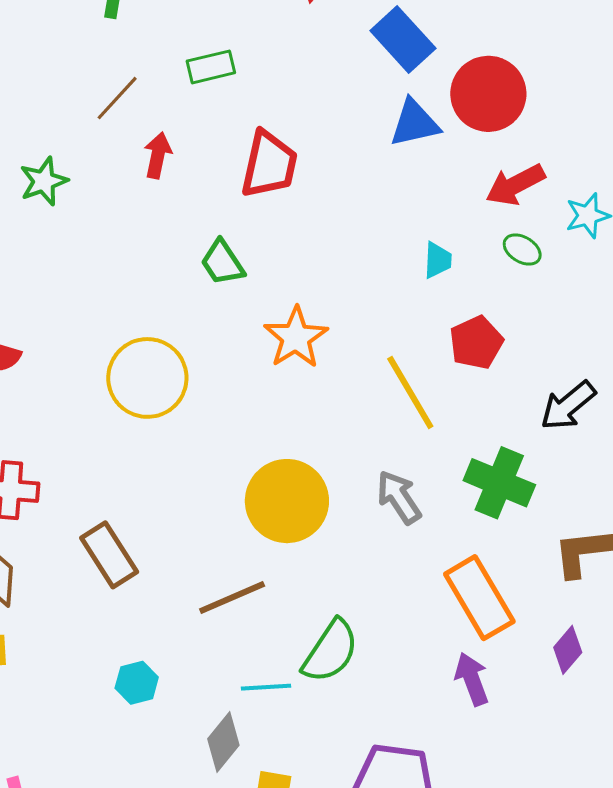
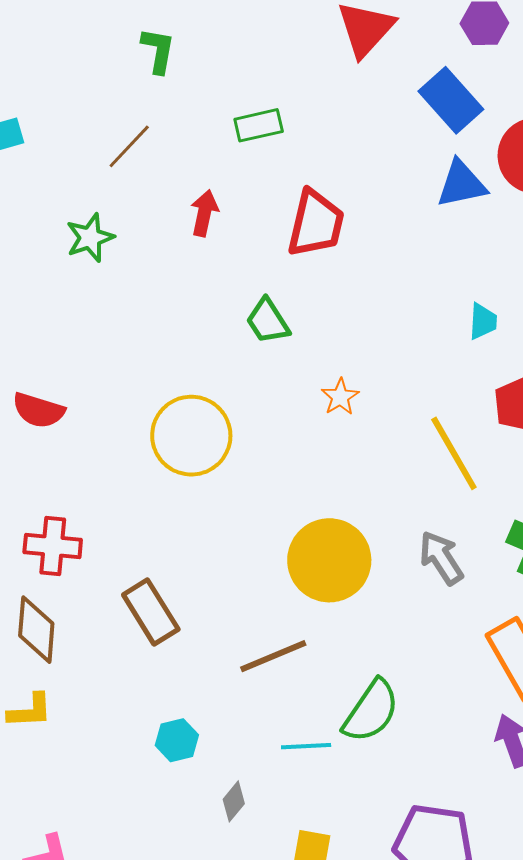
brown line: (117, 98) -> (129, 146), moved
orange star: (296, 337) -> (340, 397), size x0.6
gray diamond: (223, 742) -> (234, 801), moved, size x0.7

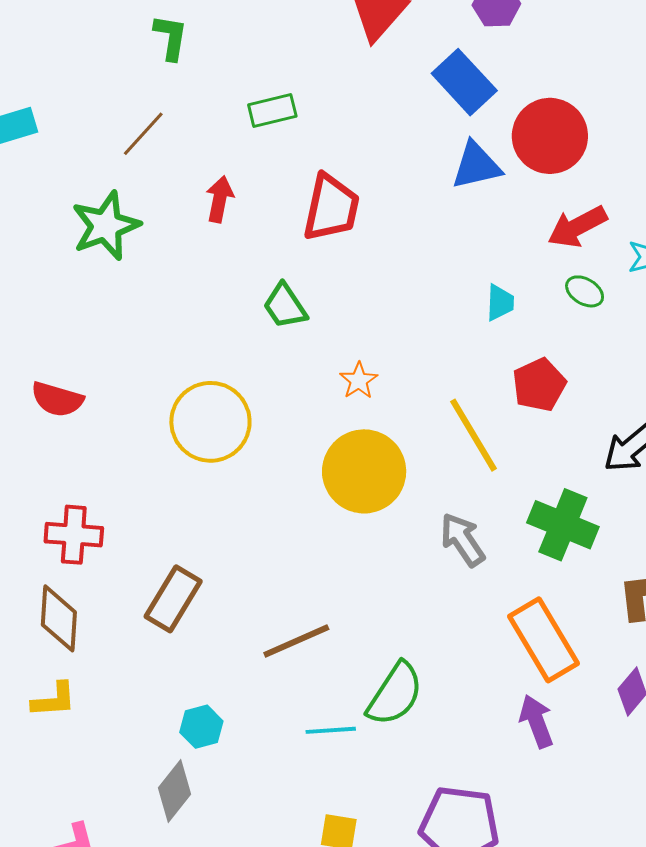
green star: (90, 238) -> (106, 226), size x1.4
yellow circle: (329, 560) -> (364, 471), moved
brown rectangle: (151, 612) -> (173, 599), turned 64
gray diamond: (234, 801) -> (174, 791), moved, size x1.5

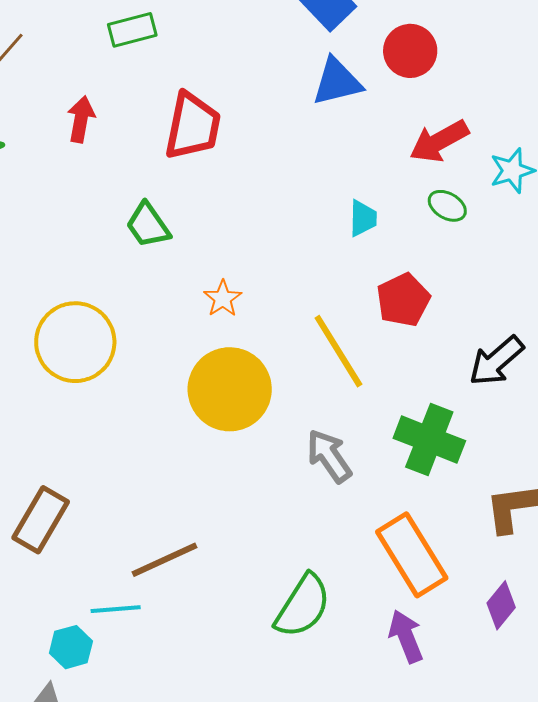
red circle: (550, 136) -> (410, 51), size x0.7
green semicircle: (395, 694) -> (303, 606), moved
cyan line: (331, 730) -> (116, 609), moved

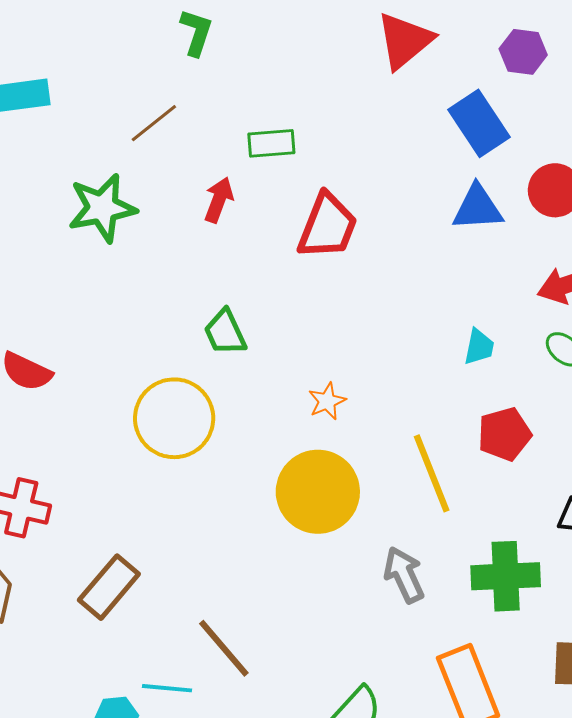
green rectangle: (132, 30) -> (271, 143), moved
green trapezoid: (148, 225) -> (225, 332), moved
green cross: (429, 439) -> (506, 576), turned -34
brown line: (165, 560) -> (224, 648), turned 64

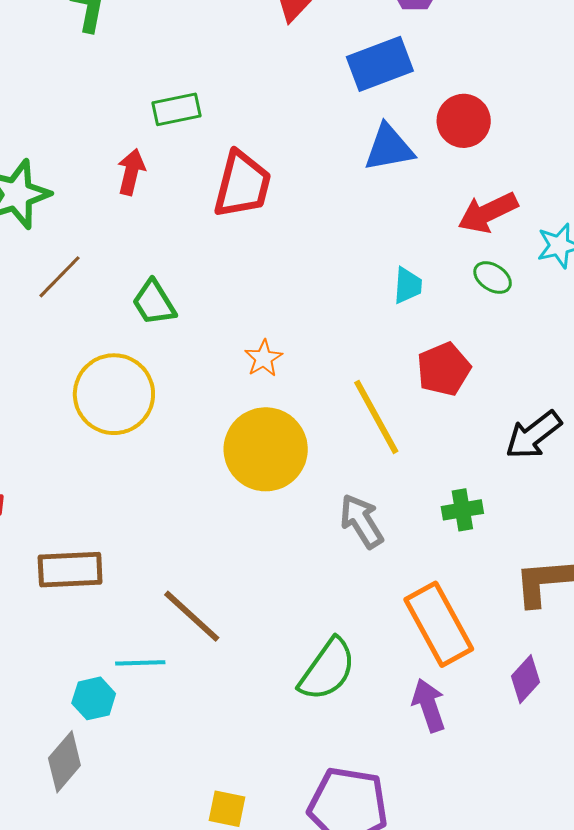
brown line: (154, 123) -> (60, 277), moved
blue rectangle: (479, 123) -> (380, 64), turned -70
green cross: (506, 576) -> (462, 510), size x0.6
brown rectangle: (109, 587) -> (70, 570), turned 54

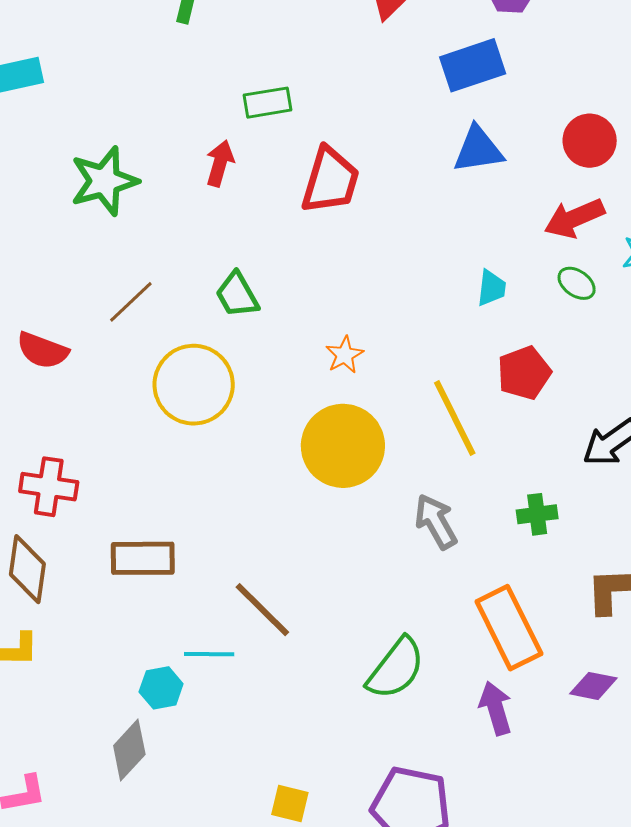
red circle: (464, 121) -> (590, 141), moved
brown line: (60, 277) -> (131, 302), moved
purple diamond: (525, 679) -> (593, 686), turned 57

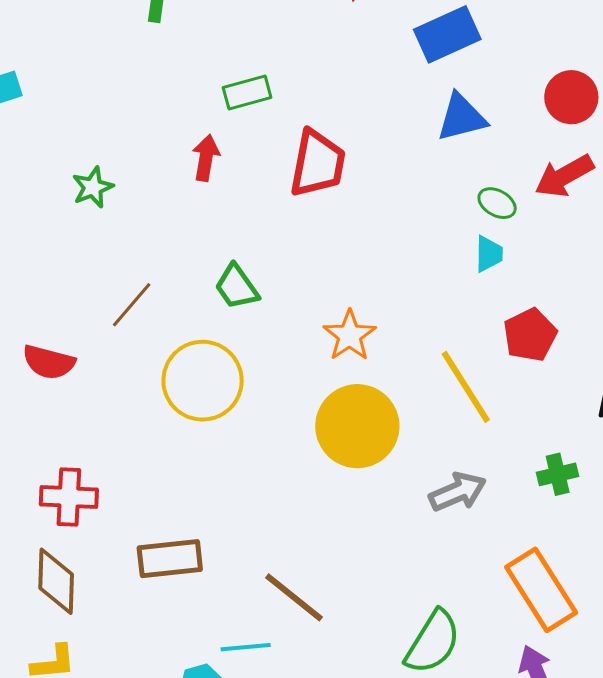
green star: (104, 181) -> (93, 187), size x0.6
green ellipse: (577, 283) -> (497, 203), moved
orange star: (344, 355) -> (350, 336), size x1.4
gray arrow: (436, 521) -> (458, 492), turned 102

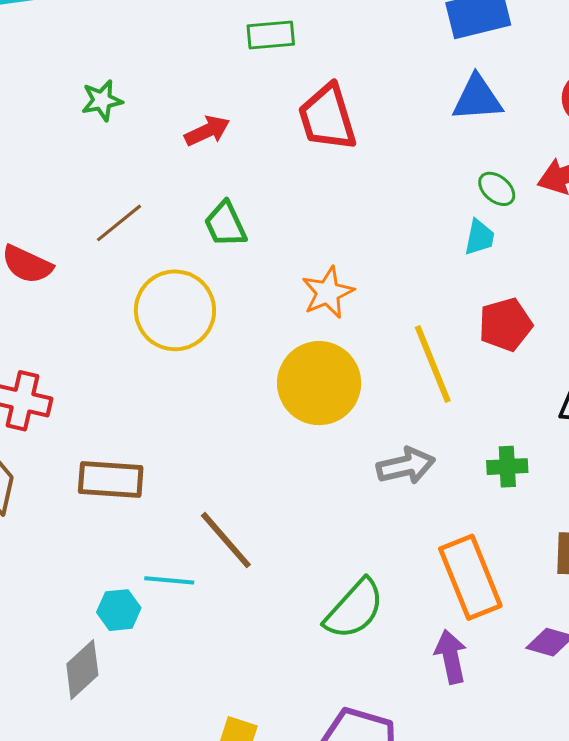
red arrow: (206, 158) -> (207, 131), moved, turned 45
red trapezoid: (318, 163) -> (327, 117), turned 142

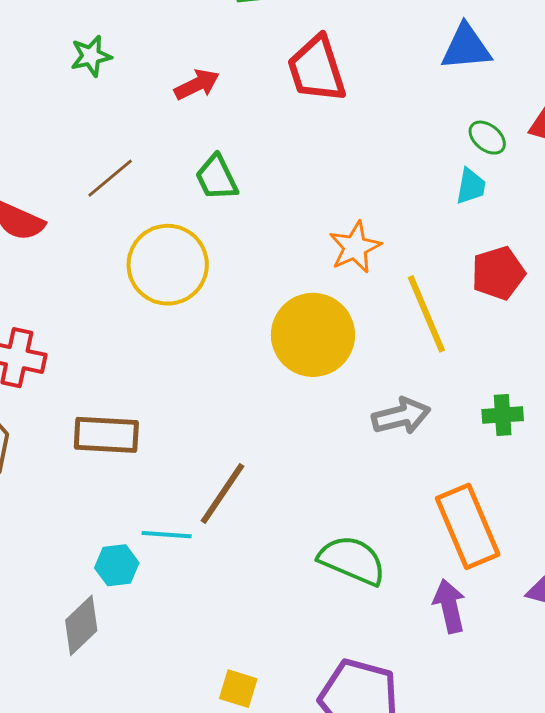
orange star: (328, 293) -> (355, 247), moved
brown line: (226, 540) -> (223, 493), turned 76
green semicircle: (354, 609) -> (352, 560), turned -108

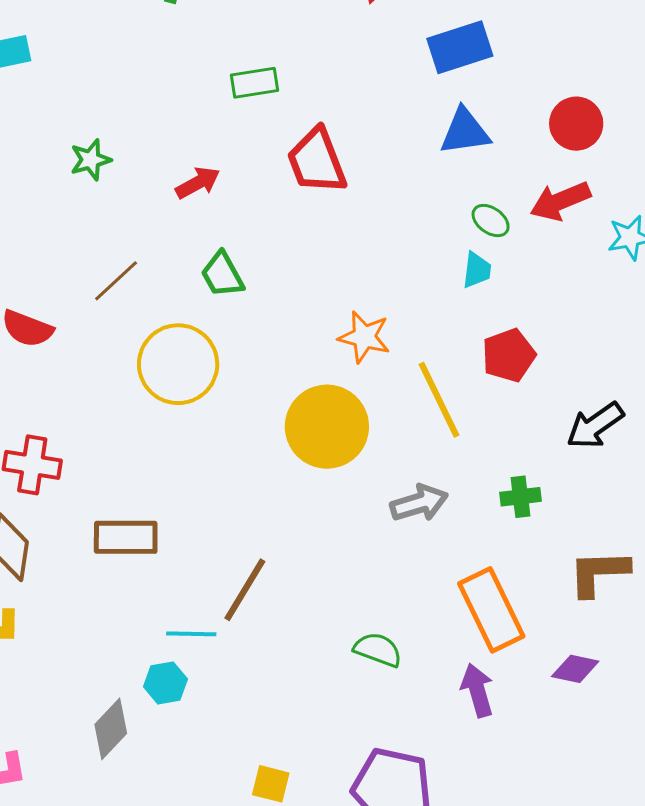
orange star: (355, 247) -> (364, 337), turned -30
green semicircle: (352, 560) -> (378, 650), size x0.7
cyan hexagon: (117, 565) -> (165, 683), moved

